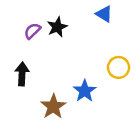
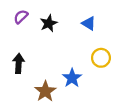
blue triangle: (104, 14) -> (89, 23), moved
purple semicircle: (32, 31) -> (21, 17), moved

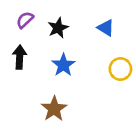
black arrow: (19, 63) -> (20, 57), moved
blue star: (72, 78) -> (63, 65), moved

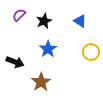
black arrow: (20, 57) -> (15, 62), moved, turned 108

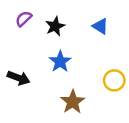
yellow circle: (91, 52) -> (114, 80), moved
brown star: (41, 82) -> (73, 102), moved

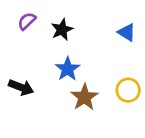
blue triangle: (100, 26) -> (127, 32), moved
brown star: (73, 102) -> (84, 97), moved

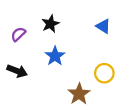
purple semicircle: (27, 21) -> (18, 34), moved
brown star: (84, 97) -> (79, 94), moved

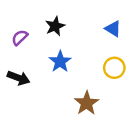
yellow circle: (104, 73) -> (114, 68), moved

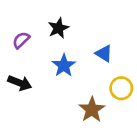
blue triangle: (113, 29) -> (104, 53), moved
yellow circle: (114, 68) -> (121, 88), moved

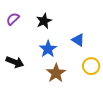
purple semicircle: (21, 40) -> (13, 19), moved
brown star: (92, 110) -> (56, 73), moved

